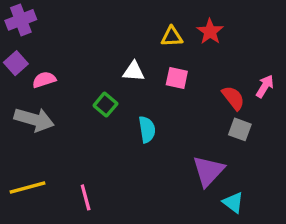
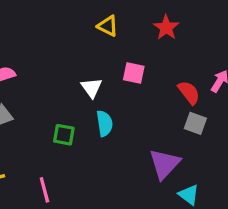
yellow triangle: (172, 37) -> (108, 26), moved, turned 30
white triangle: (134, 71) -> (92, 88), moved, turned 50
green square: (105, 105) -> (64, 135), moved, turned -30

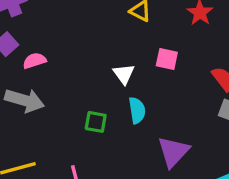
purple triangle: (165, 164) -> (173, 152), moved

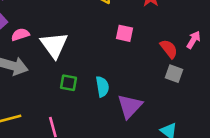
white triangle: (124, 74) -> (54, 45), moved, size x1.6
cyan semicircle: (137, 110) -> (102, 87), moved

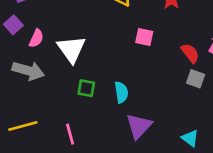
pink semicircle: (20, 35) -> (36, 38), turned 132
purple triangle: (130, 106) -> (139, 126), moved

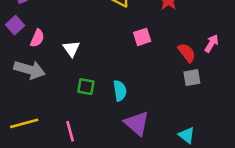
pink square: (144, 37) -> (142, 37), turned -30
white triangle: (71, 49) -> (71, 49), size x0.6
gray square: (196, 79) -> (192, 78), turned -30
purple triangle: (139, 126) -> (137, 123), turned -32

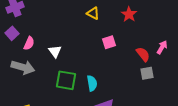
green square: (86, 87) -> (66, 80), size x1.5

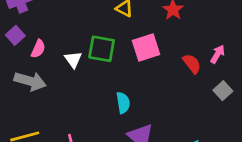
pink square: (109, 42) -> (146, 47), size x1.5
gray square: (147, 73) -> (223, 91), moved, turned -32
green square: (66, 80) -> (102, 49), moved

